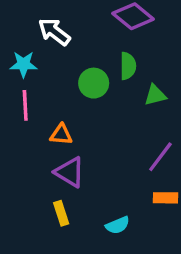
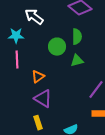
green triangle: (155, 95) -> (77, 61), moved
orange triangle: (61, 134) -> (38, 77), turned -40

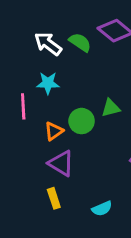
cyan star: (16, 36) -> (48, 83), moved
green semicircle: (77, 37) -> (80, 42), moved, turned -56
green circle: (57, 47) -> (82, 121), moved

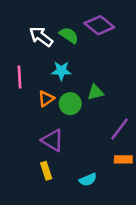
cyan star: (48, 83) -> (61, 71), moved
pink line: (23, 106) -> (20, 77), moved
orange triangle: (54, 131) -> (46, 99), moved

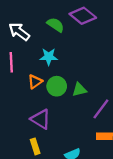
white arrow: (41, 37) -> (19, 32), moved
green triangle: (95, 92) -> (79, 90), moved

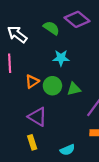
cyan star: (49, 57) -> (61, 58), moved

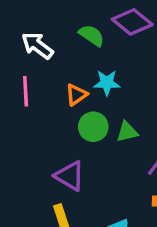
orange triangle: (32, 81) -> (76, 95), moved

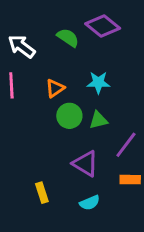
cyan star: (107, 83) -> (98, 83), moved
purple triangle: (70, 176) -> (85, 164), moved

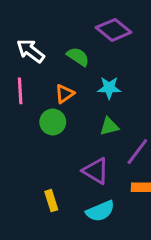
green semicircle: (68, 38) -> (78, 57), moved
green circle: (69, 116) -> (53, 122), moved
cyan semicircle: (90, 203) -> (100, 211), size x1.4

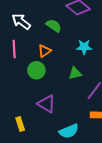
cyan star: (109, 88) -> (84, 47), moved
purple triangle: (96, 171) -> (47, 104), moved
yellow rectangle: (51, 201) -> (20, 124), moved

